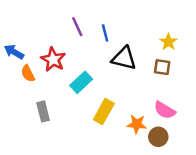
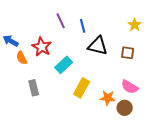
yellow star: (168, 42) -> (135, 25), moved

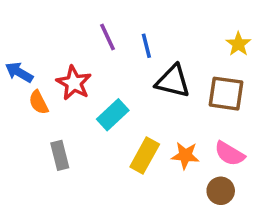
brown square: (128, 53) -> (226, 94), size x1.5
orange star: (108, 98) -> (185, 155), moved

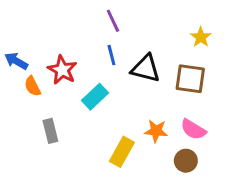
purple line: (108, 37) -> (113, 21), moved
blue line: (146, 46) -> (111, 55), moved
yellow rectangle: (145, 155) -> (122, 152), moved

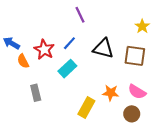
blue line: (111, 55) -> (69, 43), moved, turned 56

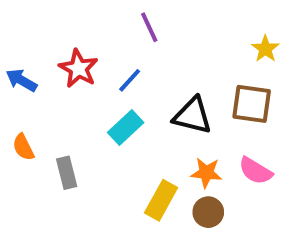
black triangle: (103, 48) -> (193, 116), moved
red star: (44, 50) -> (78, 69), moved
orange semicircle: (23, 61) -> (23, 147), moved
brown circle: (132, 114) -> (208, 212), moved

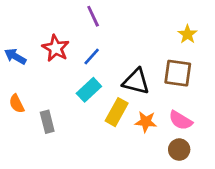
purple line: (149, 27) -> (93, 16), moved
yellow rectangle: (161, 200) -> (117, 112), moved
brown circle: (208, 212) -> (179, 150), moved

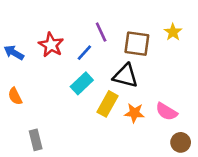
purple line: (93, 16) -> (101, 32), moved
brown square: (178, 73) -> (137, 44), moved
gray rectangle: (47, 122) -> (36, 140), moved
brown circle: (179, 150) -> (181, 142), moved

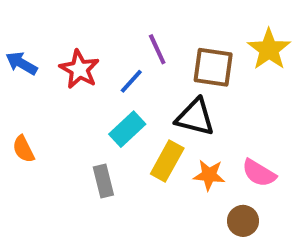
yellow star: (173, 32) -> (269, 49), size x1.5
blue arrow: (14, 53) -> (22, 63), moved
gray rectangle: (36, 140) -> (103, 181), moved
brown circle: (181, 142) -> (243, 221), moved

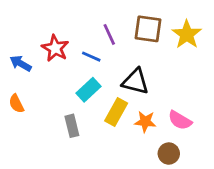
blue arrow: (22, 63) -> (21, 63), moved
brown square: (213, 67) -> (148, 29), moved
blue line: (131, 81) -> (91, 57), turned 72

